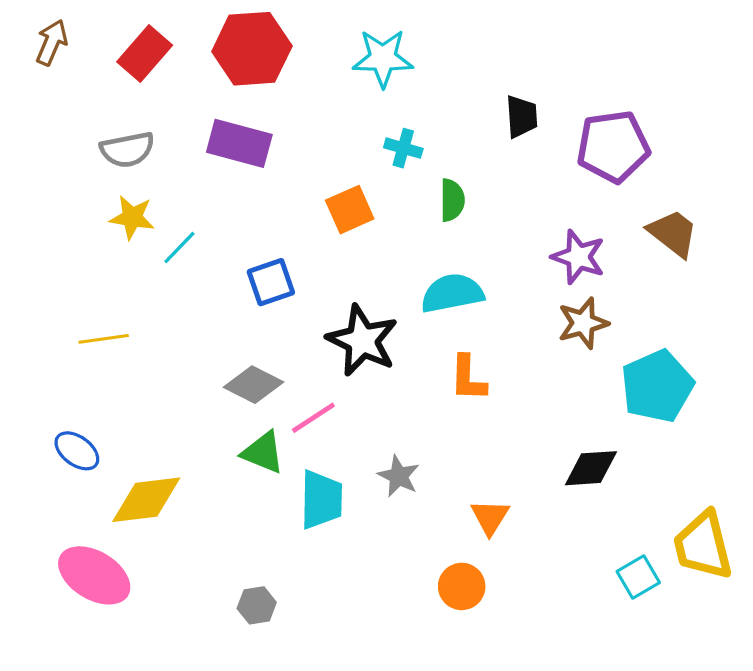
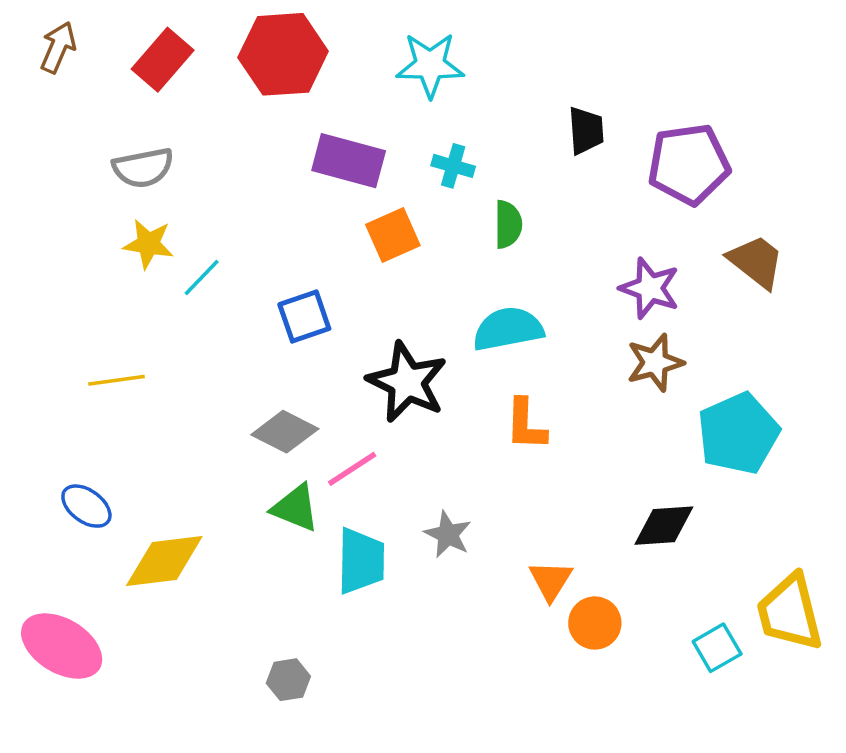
purple rectangle: (239, 143) -> (349, 161), moved
pink ellipse: (94, 575) -> (62, 646), moved
orange circle: (462, 586) -> (595, 623), moved

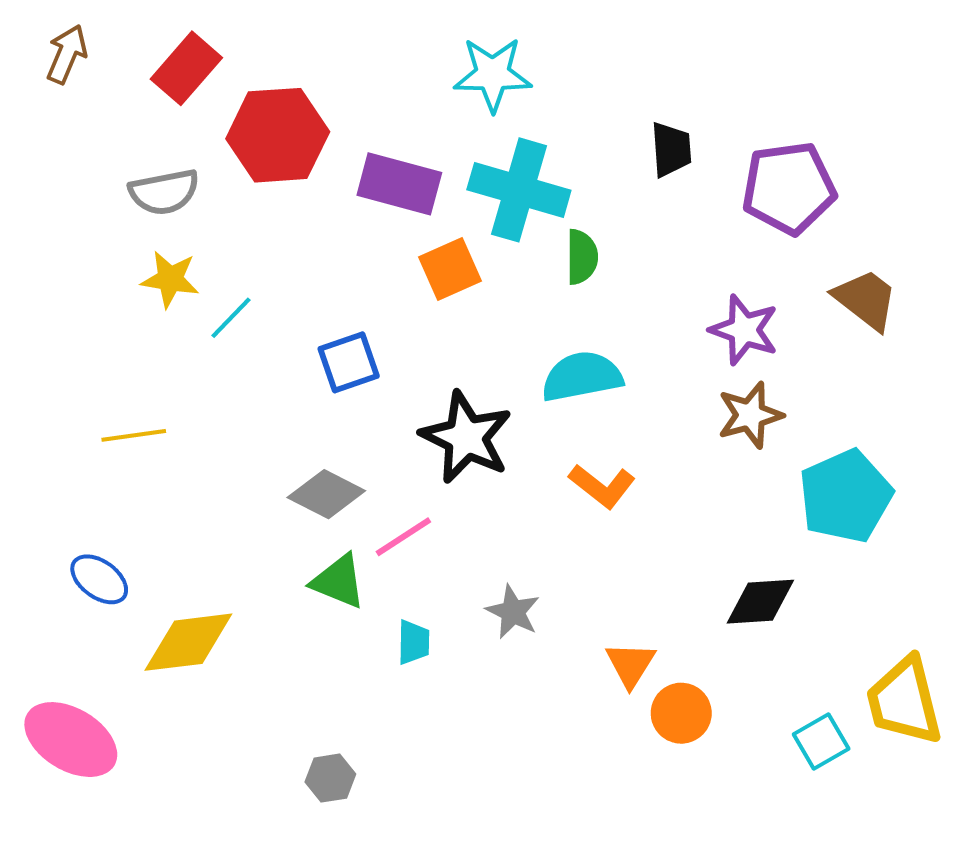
red hexagon: (283, 54) -> (278, 135), moved
cyan cross: (453, 166) -> (519, 190), size x2.0
orange L-shape: (526, 425) -> (602, 486), turned -54
cyan trapezoid: (361, 561) -> (414, 642), size x0.6

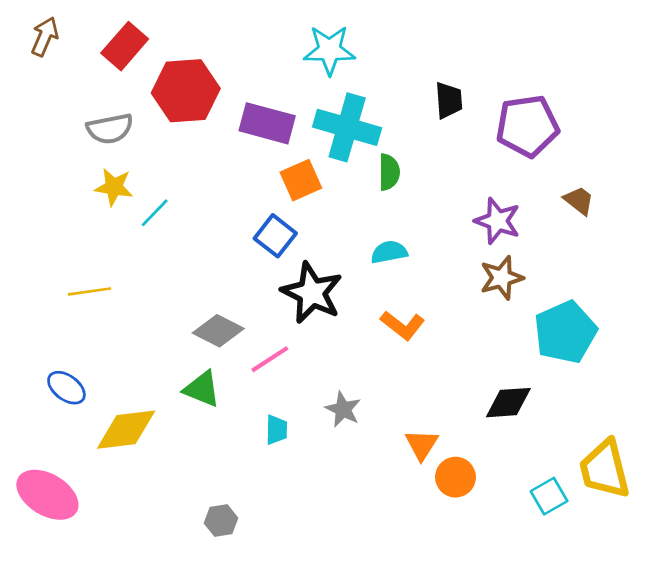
brown trapezoid: (866, 299) -> (579, 201), size x0.7
blue square: (349, 362) -> (275, 236), moved, turned -33
cyan semicircle: (582, 377) -> (389, 252), size x0.7
green triangle: (338, 581) -> (202, 389), moved

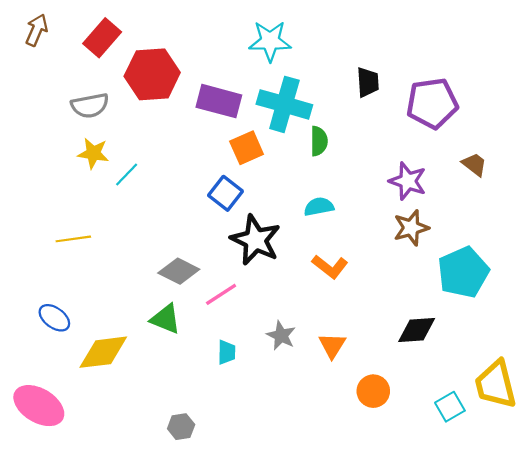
orange triangle: (422, 445) -> (332, 346), moved

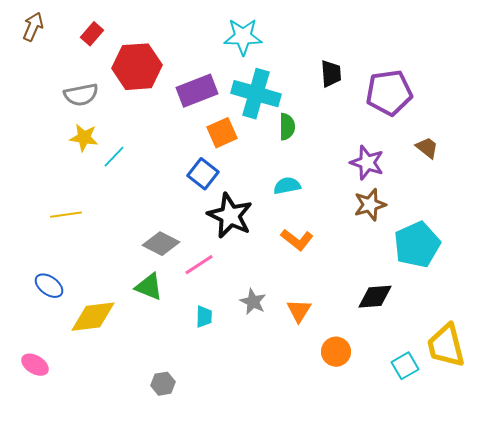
red rectangle: (102, 38) -> (92, 34), size x0.7
purple rectangle: (219, 101) -> (197, 91), turned -36
pink ellipse: (39, 406) -> (35, 365), size x0.6

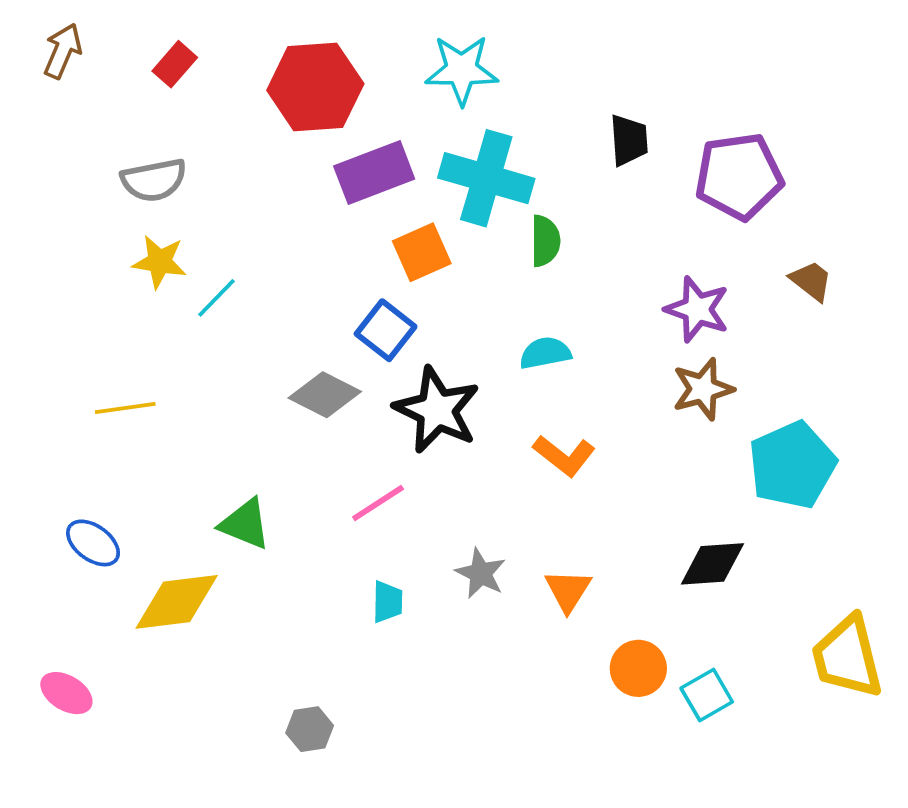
red hexagon: (137, 67) -> (315, 87), moved
gray diamond: (161, 244) -> (325, 395), moved
green triangle: (149, 287) -> (245, 524), moved
cyan square: (405, 366) -> (707, 695), moved

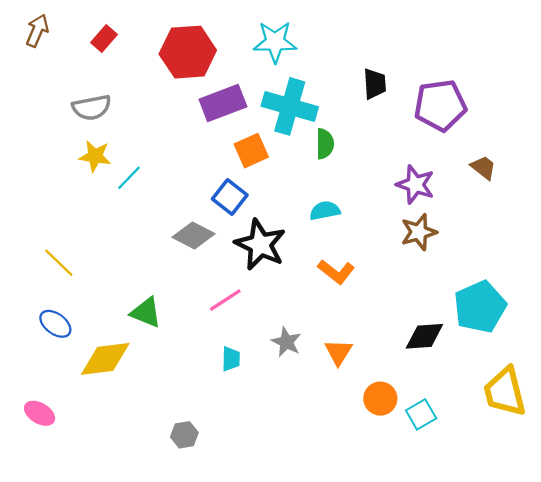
yellow line: (125, 408) -> (59, 263), moved, turned 52
cyan pentagon: (792, 465) -> (480, 307), moved

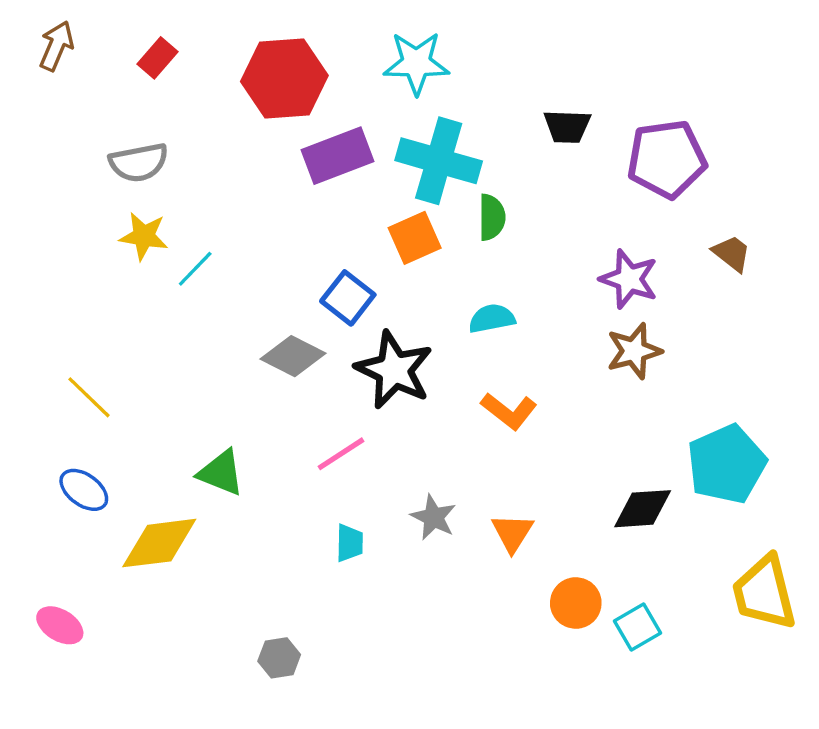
black trapezoid: (375, 84) -> (567, 126), turned 96
orange square: (251, 151) -> (415, 238), moved

